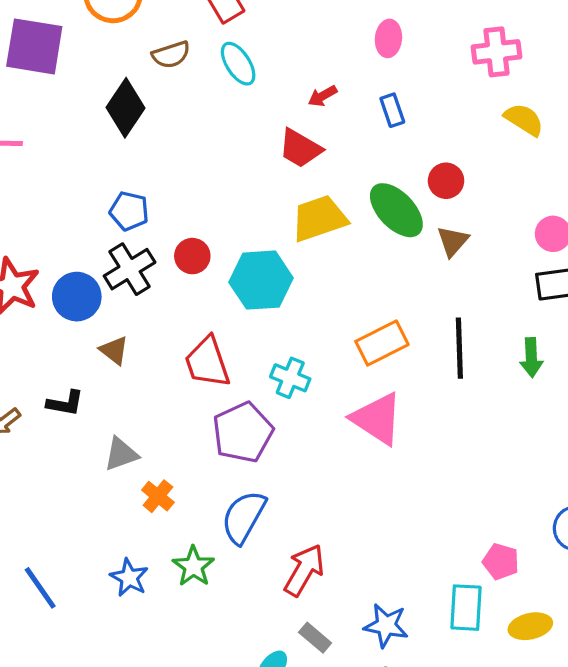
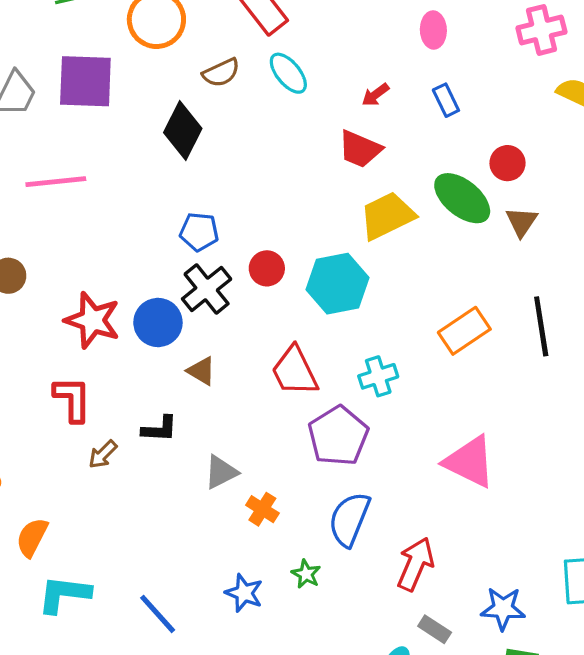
cyan cross: (290, 378) -> (378, 376), turned -33
pink triangle: (377, 419) -> (470, 462), moved
green star: (193, 566) -> (306, 574), size x0.7

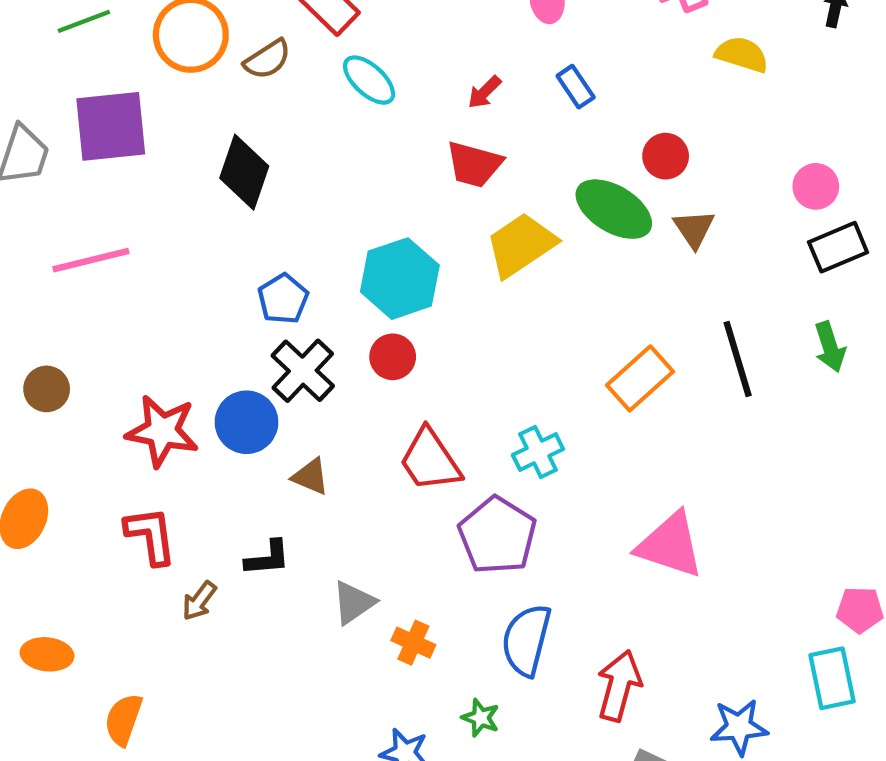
brown semicircle: (221, 73) -> (267, 59), moved
blue pentagon: (199, 232) -> (283, 299), turned -30
red circle: (267, 268) -> (393, 357), moved
cyan hexagon: (337, 284) -> (400, 279), moved

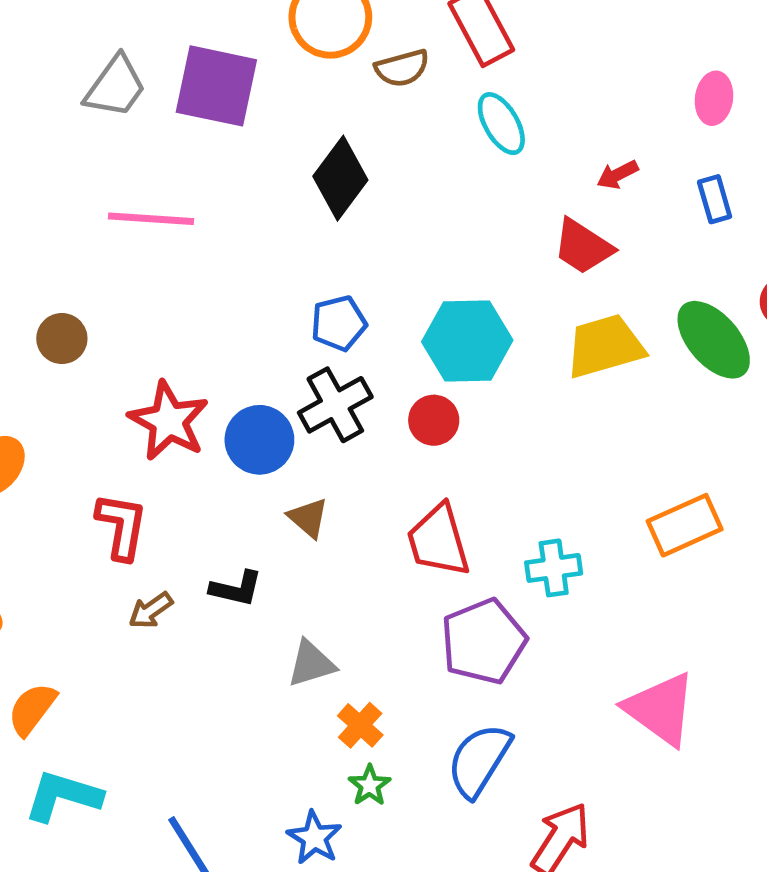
green star: (481, 718) -> (370, 785), moved

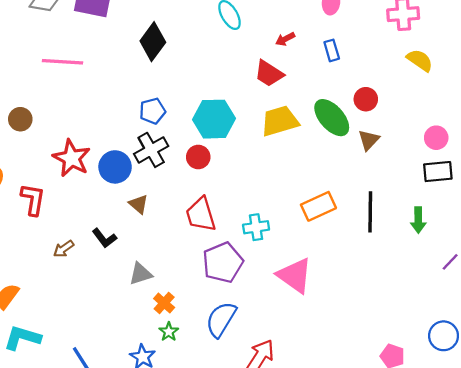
red L-shape: (122, 526) -> (33, 199), moved
black L-shape: (236, 589) -> (104, 238), turned 40
pink triangle: (661, 709) -> (295, 276), moved

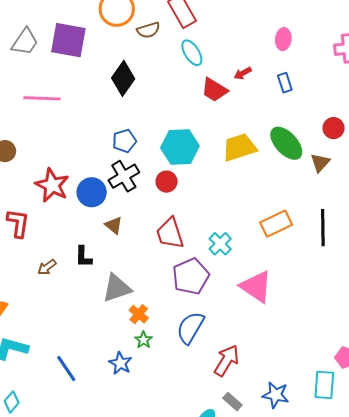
red trapezoid: (269, 74) -> (214, 90), moved
red circle: (366, 99) -> (334, 128), moved
cyan cross: (256, 227) -> (220, 244), turned -35
black L-shape: (104, 238) -> (83, 257), turned 40
gray triangle: (140, 274) -> (117, 288), size x1.4

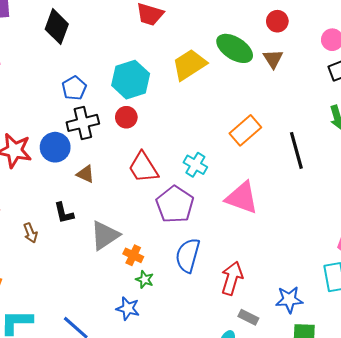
black cross: (124, 176) -> (83, 123), turned 32
black line: (323, 228) -> (296, 150), moved
brown arrow: (47, 267) -> (30, 233), turned -60

